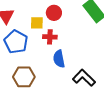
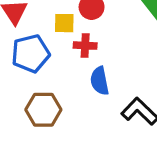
blue pentagon: (16, 42) -> (31, 54), turned 30

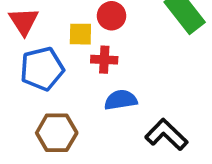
blue semicircle: (100, 81) -> (121, 100), turned 92

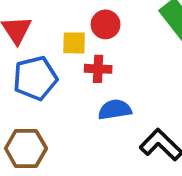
brown hexagon: (57, 133) -> (26, 148), moved

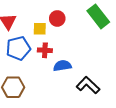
red cross: (98, 69) -> (45, 50), moved

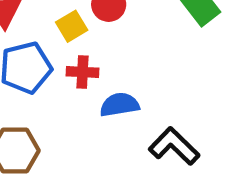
yellow square: (40, 29) -> (72, 26), turned -32

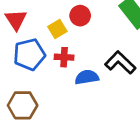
black L-shape: (174, 146) -> (120, 63), moved

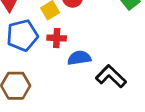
black L-shape: (120, 63) -> (111, 76), moved

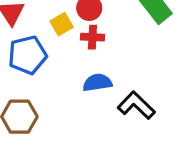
red cross: (57, 38) -> (92, 37), moved

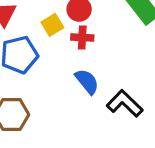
blue semicircle: (97, 83) -> (87, 82), turned 60

